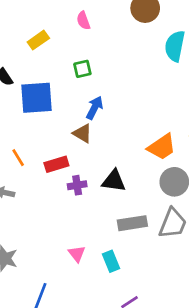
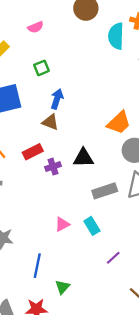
pink semicircle: (83, 21) -> (36, 27), turned -84
pink triangle: (77, 254) -> (62, 224), turned 49

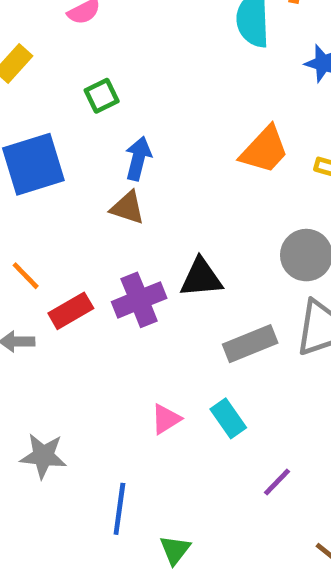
orange trapezoid: (119, 123) -> (264, 150), moved
red rectangle: (33, 152) -> (71, 311), moved
purple cross: (53, 167) -> (139, 300), size x1.5

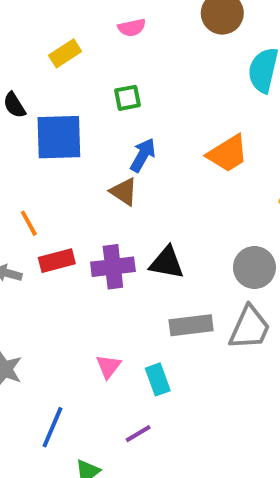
orange trapezoid: (264, 150) -> (228, 153), moved
pink triangle: (166, 419) -> (108, 366), turned -36
purple line: (277, 482) -> (138, 434), moved

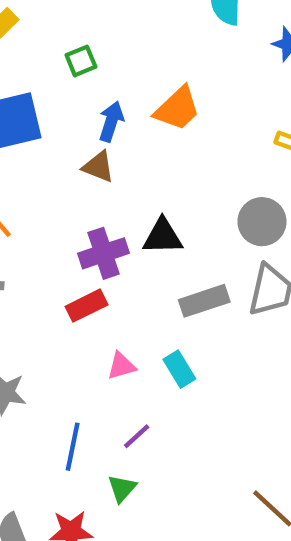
orange trapezoid: (228, 153) -> (177, 109), moved
red rectangle: (57, 261) -> (87, 306), moved
pink triangle: (108, 366) -> (121, 366), turned 48
purple line: (138, 434) -> (137, 436), moved

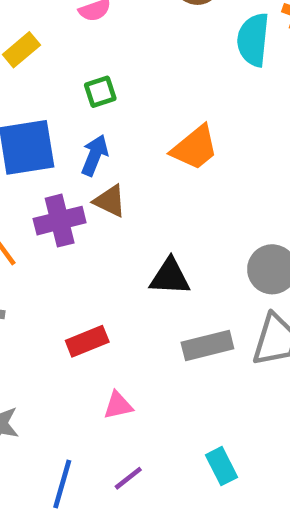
blue arrow: (111, 121) -> (95, 155), moved
purple cross: (103, 253) -> (60, 221), moved
cyan rectangle: (179, 369) -> (221, 466), moved

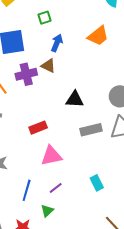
orange trapezoid: (195, 148) -> (98, 36), moved
blue arrow: (95, 155) -> (57, 43), moved
pink triangle: (118, 405) -> (51, 156), size x1.6

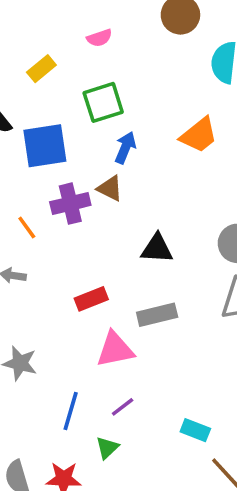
green square: (45, 18) -> (103, 102), size x1.6
gray rectangle: (91, 130) -> (157, 315), moved
cyan rectangle: (97, 183) -> (195, 430), moved, turned -42

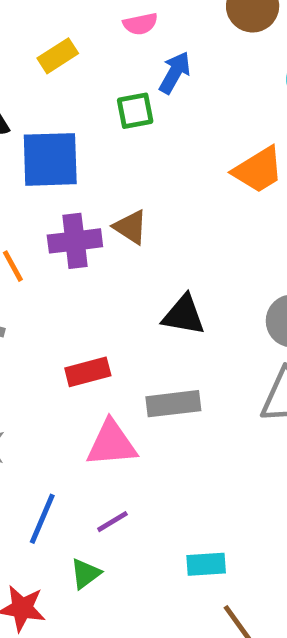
green square: (103, 102) -> (135, 111), size x0.7
blue arrow: (125, 148) -> (175, 73), moved
cyan rectangle: (195, 430) -> (206, 564), turned -32

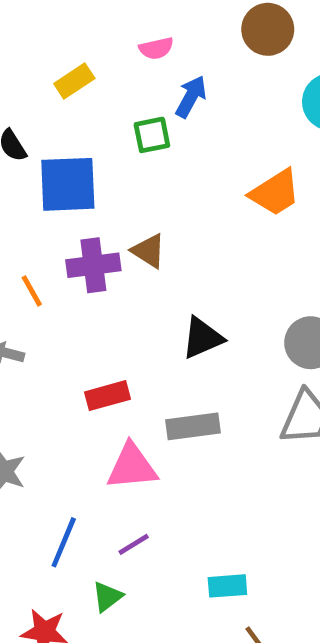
black triangle: (184, 315) -> (202, 338), turned -33

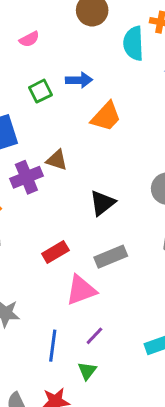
blue arrow: (191, 97) -> (79, 80), moved, turned 75
orange trapezoid: (275, 193) -> (106, 117), moved

